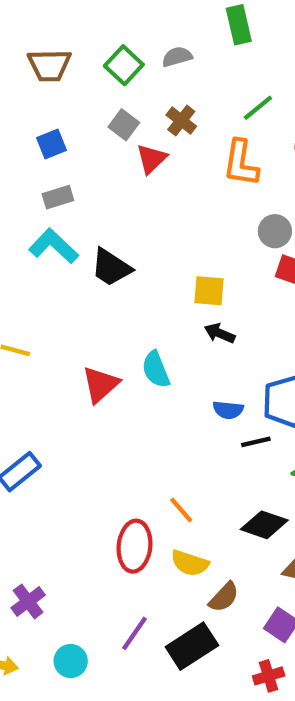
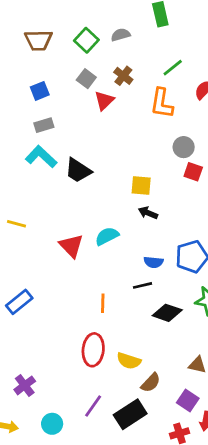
cyan semicircle: (156, 370) -> (107, 236), turned 85
red triangle: (100, 384) -> (71, 246), turned -32
black line: (256, 442) -> (143, 285), moved
orange line: (181, 510) -> (103, 303), moved, turned 42
black diamond: (264, 525) -> (167, 313), moved

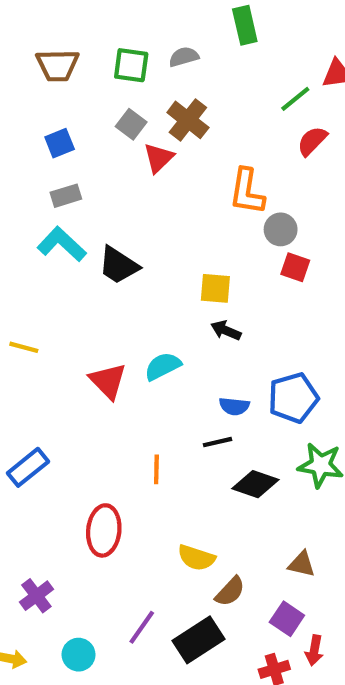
green square: (86, 40) -> (131, 65), turned -35
green line: (173, 68) -> (295, 99), moved
brown cross: (123, 76) -> (188, 120), size x1.4
orange L-shape: (162, 103) -> (247, 192), moved
red ellipse: (93, 350) -> (104, 530), moved

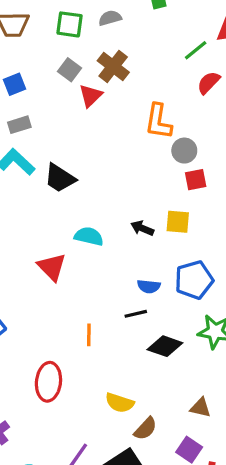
red square: (295, 267) -> (196, 180), turned -30
yellow square: (215, 288) -> (178, 222), moved
cyan semicircle: (163, 366) -> (89, 236), moved, turned 40

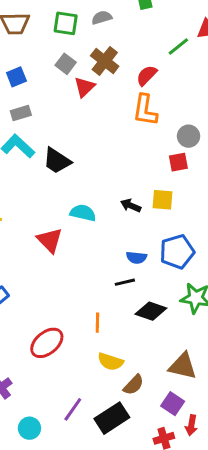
red semicircle: (209, 83) -> (147, 75), moved
gray circle: (184, 151) -> (189, 136), moved
orange line: (89, 335) -> (97, 323), moved
red ellipse: (48, 382) -> (47, 343), turned 44
brown triangle: (200, 408) -> (183, 366), size x1.5

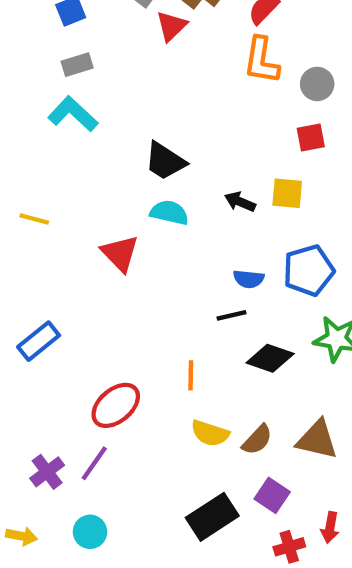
gray circle: (189, 136) -> (317, 84), moved
black trapezoid: (57, 161) -> (165, 161), moved
brown semicircle: (134, 385) -> (257, 440), moved
purple square: (173, 404) -> (272, 495), moved
purple line: (73, 409) -> (94, 463), moved

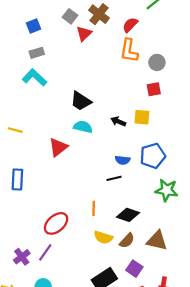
red triangle: (120, 253) -> (58, 147), turned 36
blue rectangle: (39, 341) -> (17, 179), moved, turned -48
black diamond: (270, 358) -> (128, 215), moved

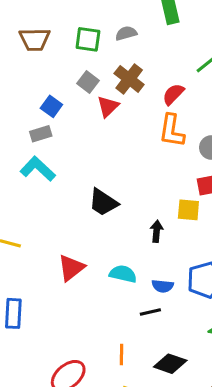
blue square: (34, 26) -> (51, 106), moved, turned -32
yellow square: (142, 117) -> (188, 210), moved
black arrow: (118, 121) -> (157, 231), turned 72
cyan semicircle: (83, 127) -> (123, 274), moved

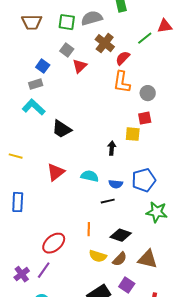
gray semicircle: (126, 33) -> (92, 18), size x1.5
brown cross: (129, 79) -> (105, 43), moved
black trapezoid: (103, 202) -> (62, 129), moved

